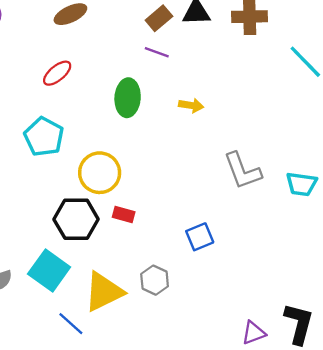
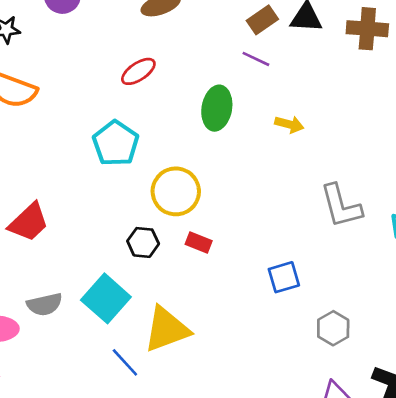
black hexagon: (76, 219) -> (143, 242), size x0.6
gray hexagon: (155, 280) -> (333, 328), moved

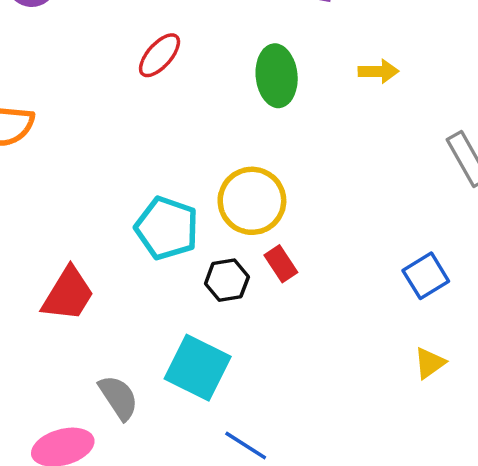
cyan pentagon: (116, 143) -> (167, 228), moved
red rectangle: (199, 243) -> (281, 264), moved, turned 50
gray semicircle: (45, 304) -> (118, 397), turned -96
yellow triangle: (166, 329) -> (430, 363), moved, size x0.5

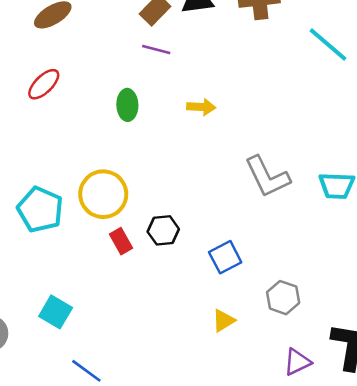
green ellipse: (277, 76) -> (127, 105), size x0.7
black hexagon: (227, 280) -> (163, 230), moved
cyan square: (198, 368) -> (56, 312), size x0.7

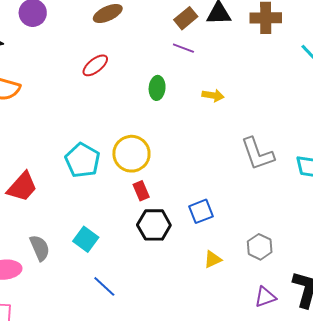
black hexagon: (163, 230) -> (154, 225), moved, size x1.4
blue square: (225, 257) -> (201, 211), moved

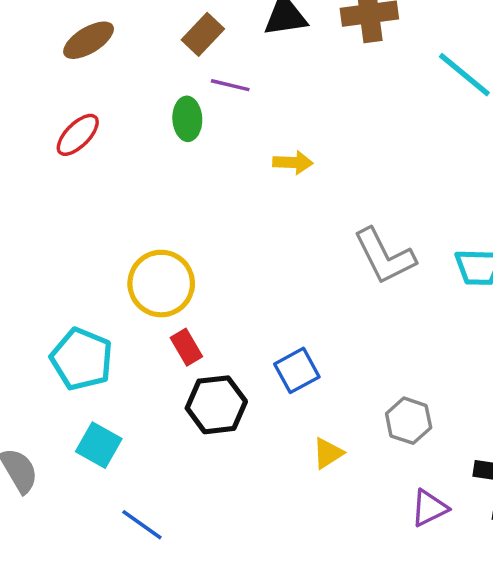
brown rectangle: (186, 18) -> (203, 34), moved
green ellipse: (157, 88) -> (187, 119), moved
cyan pentagon: (82, 160) -> (82, 359), moved

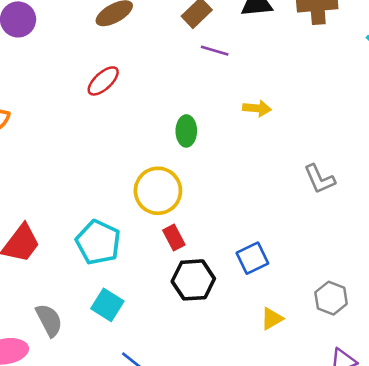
green ellipse: (187, 119) -> (186, 131), moved
gray L-shape: (384, 256) -> (319, 179), size x0.7

